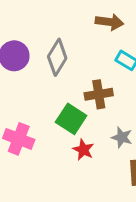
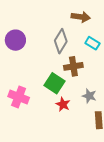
gray diamond: (57, 57) -> (61, 41), moved

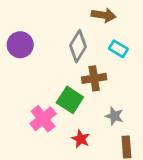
pink cross: (19, 97) -> (43, 119), moved, turned 30
red star: (63, 104) -> (81, 139), moved

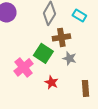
gray star: (114, 116) -> (69, 58), moved

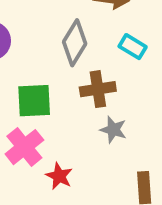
green square: (43, 53) -> (34, 101), moved, turned -36
red star: (51, 82) -> (59, 176), moved

